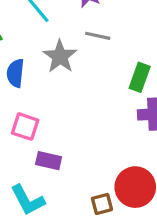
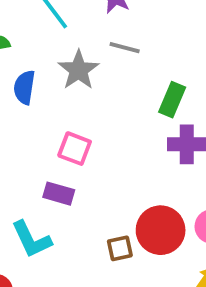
pink square: (25, 127) -> (75, 149), moved

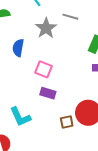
blue semicircle: (24, 87) -> (18, 48), moved
purple rectangle: (59, 194) -> (48, 93), moved

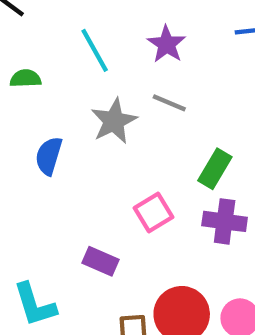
pink square: (43, 69) -> (154, 213), moved, turned 30

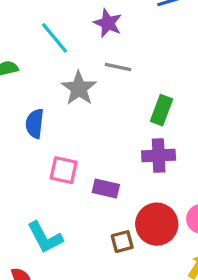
pink square: (154, 213) -> (64, 170), moved, turned -36
purple cross: (225, 221) -> (159, 156), moved
purple rectangle: (100, 261) -> (106, 188), moved

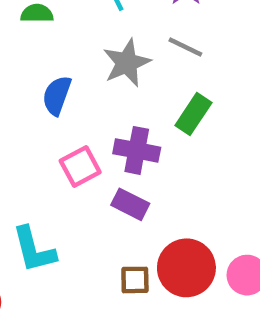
green rectangle: (162, 110) -> (193, 114), moved
purple cross: (159, 156) -> (137, 150), moved
pink square: (64, 170) -> (80, 166), turned 36

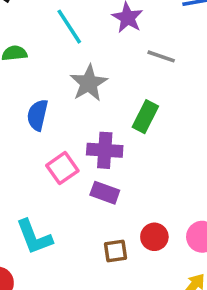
gray line: (185, 47) -> (161, 56), moved
red circle: (186, 268) -> (154, 237), size x0.6

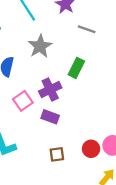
purple cross: (105, 150) -> (50, 90), turned -30
red circle: (154, 237) -> (91, 149), moved

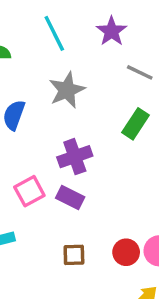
green rectangle: (76, 68) -> (136, 124), moved
pink square: (23, 101) -> (29, 191), moved

